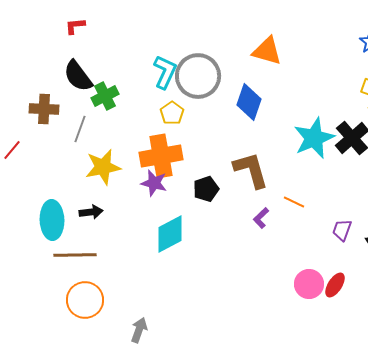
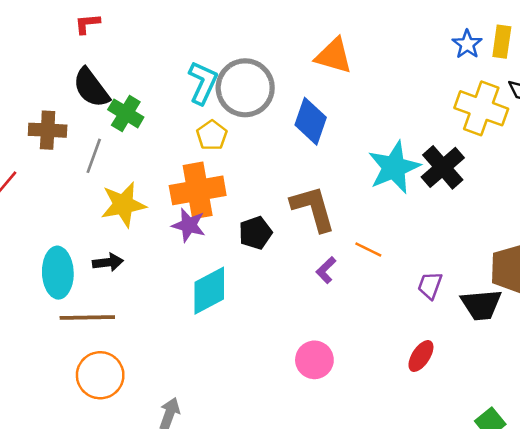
green cross: (105, 96) -> (126, 113), turned -32
pink circle: (309, 284) -> (314, 360), moved

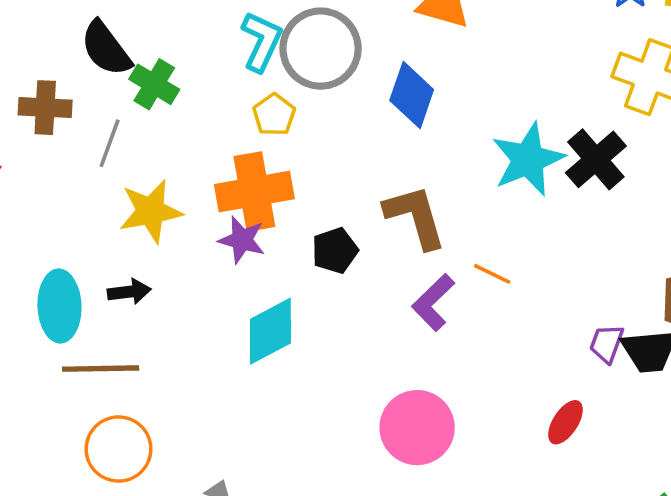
purple L-shape: (326, 270) -> (433, 302), size x1.5
purple trapezoid: (430, 285) -> (607, 344), moved
pink circle: (314, 360) -> (417, 428), size x1.4

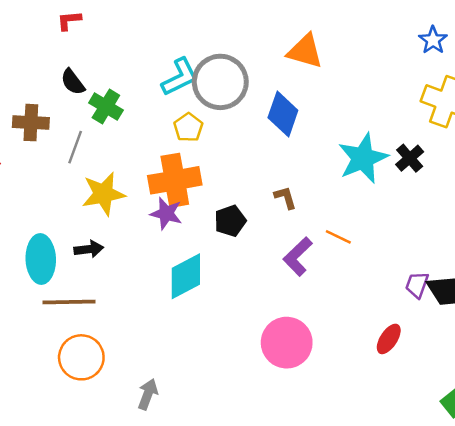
cyan L-shape: (262, 41) -> (180, 77), turned 39
black semicircle: (106, 49) -> (73, 82), size x0.7
black cross: (596, 159) -> (410, 158), size x0.7
brown L-shape: (415, 217) -> (285, 198), size x0.5

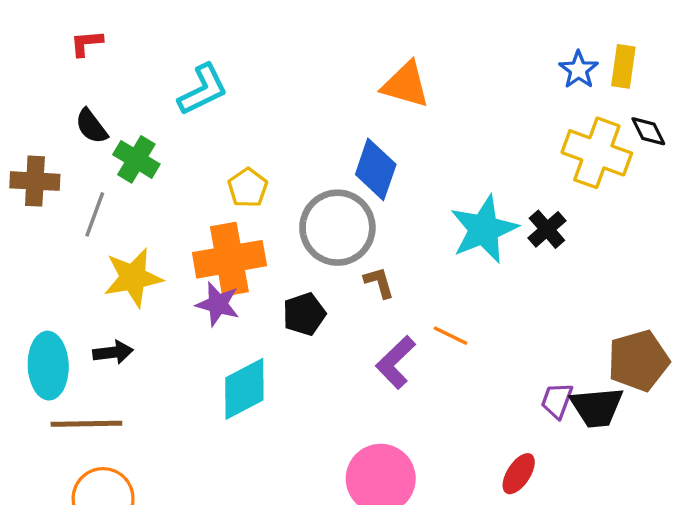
cyan L-shape: (180, 77) -> (203, 90), moved
gray circle: (220, 82) -> (337, 228), moved

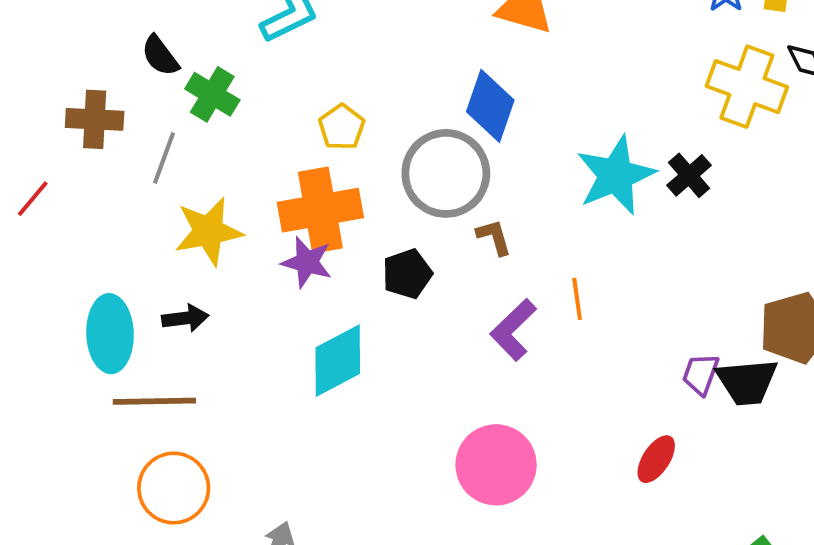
orange line: (451, 336) -> (577, 299), turned 56

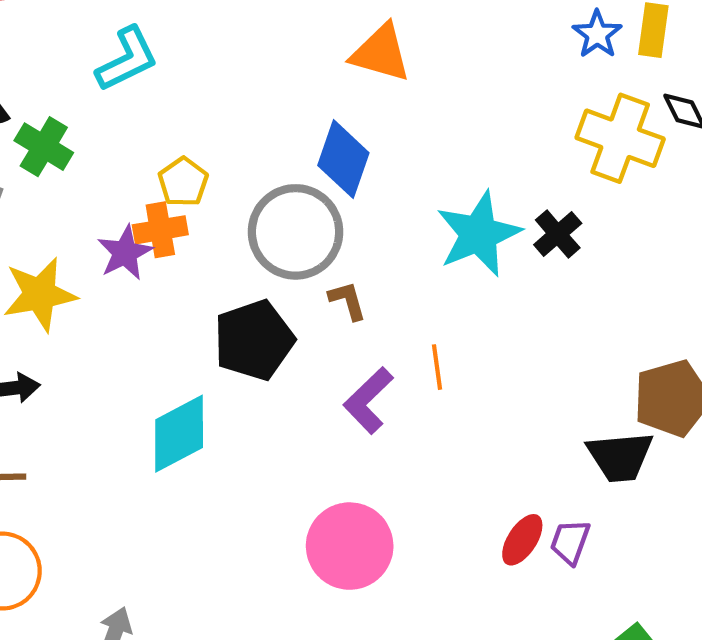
orange cross: (320, 210) -> (160, 230), moved, size x0.6
purple star: (307, 262) -> (125, 253), moved, turned 30
black pentagon: (407, 274) -> (254, 340), size x1.5
purple trapezoid: (701, 374) -> (570, 542), moved

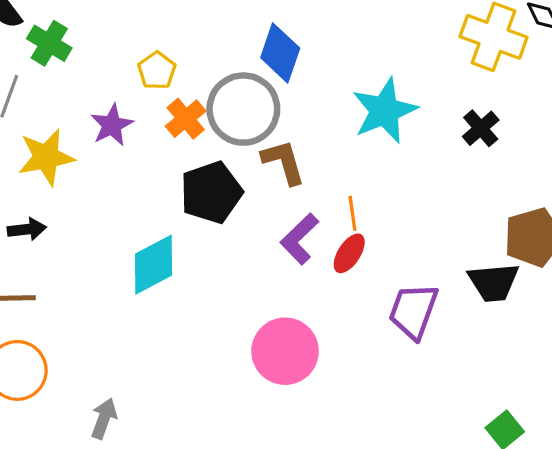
orange cross: (160, 230) -> (186, 119), moved, turned -30
black cross: (558, 234) -> (481, 128), moved
brown L-shape: (348, 301) -> (283, 162), size x1.5
red ellipse: (522, 540) -> (349, 253), moved
purple trapezoid: (570, 542) -> (413, 311), moved, size x1.6

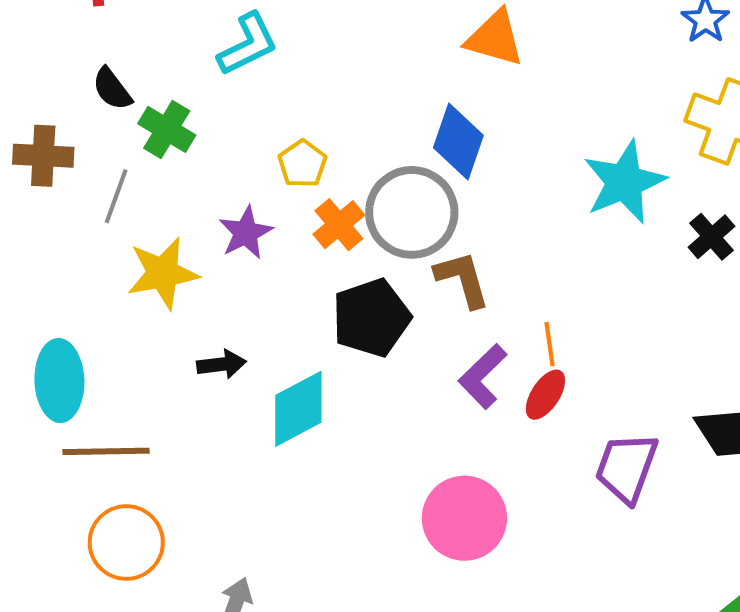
cyan star: (384, 111) -> (624, 182), moved
black arrow: (27, 229) -> (221, 364), moved

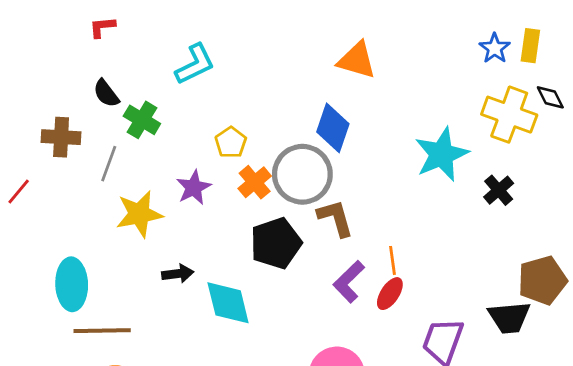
cyan diamond: (298, 409) -> (228, 303), turned -76

